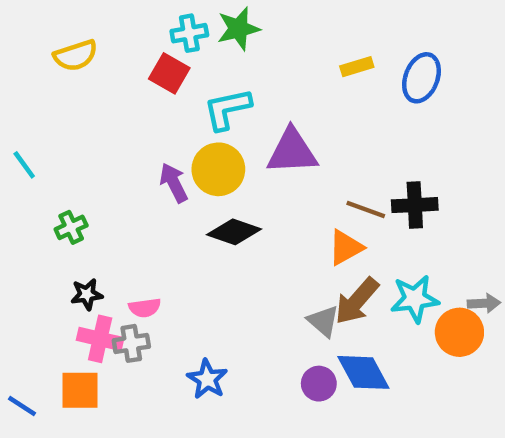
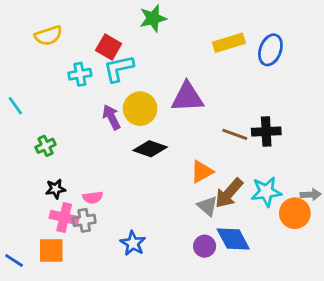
cyan cross: (189, 33) -> (80, 74), moved
yellow rectangle: (357, 67) -> (229, 43), size x1.5
cyan L-shape: (227, 109) -> (119, 68), moved
orange triangle: (346, 247) -> (202, 172), moved

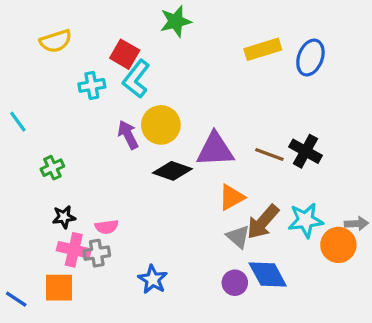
cyan L-shape: (119, 68) -> (136, 79), turned -40
purple triangle: (187, 97) -> (215, 150), moved
black cross: (266, 132) -> (306, 151), turned 32

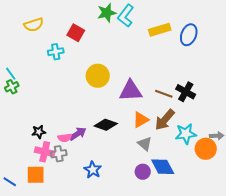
cyan L-shape: (136, 79) -> (126, 16), moved
purple arrow: (128, 135) -> (78, 134), moved, turned 84
green cross: (52, 168) -> (12, 87), moved
black diamond: (172, 171) -> (106, 125), moved
brown arrow: (263, 222) -> (165, 120), moved

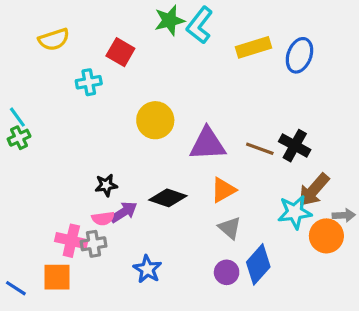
brown arrow: (165, 120) -> (314, 190), moved
black star: (39, 132) -> (106, 185), moved
blue diamond: (163, 167) -> (258, 264), turned 70

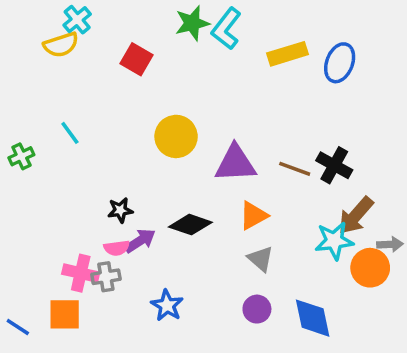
cyan cross: (89, 82) -> (77, 20), moved, turned -30
cyan line: (17, 117) -> (70, 133), moved
blue diamond: (258, 264) -> (313, 318), moved, turned -54

